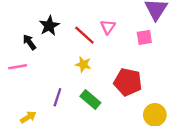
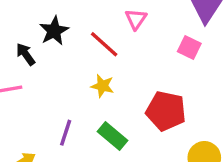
pink triangle: (108, 27) -> (136, 19), moved
pink square: (144, 37) -> (189, 48), turned 35

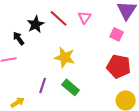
red line: (104, 44) -> (59, 18), moved
yellow star: (102, 86) -> (65, 57), size x1.5
red pentagon: (166, 111) -> (119, 66), moved

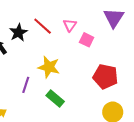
pink square: (117, 34) -> (87, 40), moved
purple line: (43, 85) -> (26, 85), moved

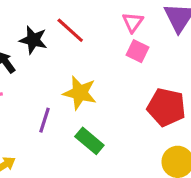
pink triangle: (70, 25) -> (133, 22), moved
black star: (18, 32) -> (33, 40), turned -30

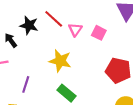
pink triangle: (133, 22) -> (75, 30), moved
purple line: (44, 120) -> (26, 84), moved

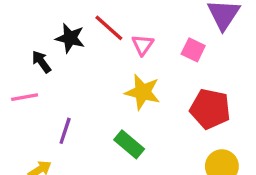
pink square: (99, 33) -> (193, 50), moved
yellow star: (60, 61) -> (143, 92), moved

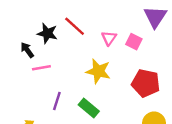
pink triangle: (143, 45) -> (109, 38), moved
pink line: (25, 97) -> (41, 68), moved
purple line: (65, 131) -> (57, 101), moved

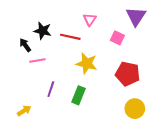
red line: (75, 26) -> (70, 37), moved, turned -30
pink triangle: (109, 38) -> (90, 19), moved
green rectangle: (89, 108) -> (78, 95), turned 72

